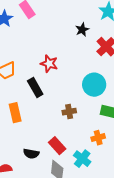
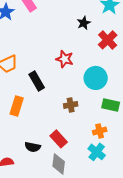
red star: (49, 64) -> (65, 59), moved
orange rectangle: (15, 113) -> (17, 106), turned 30
cyan cross: (82, 159) -> (97, 152), moved

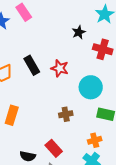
red cross: (108, 40) -> (103, 49), turned -30
black rectangle: (37, 81) -> (32, 65), moved

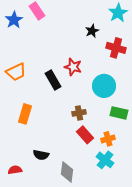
black rectangle: (32, 65) -> (53, 80), moved
red rectangle: (54, 148) -> (85, 135), moved

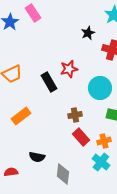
red star: (73, 67) -> (69, 69), turned -30
orange rectangle: (25, 114) -> (21, 116), turned 36

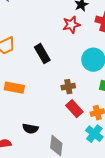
red star: (69, 69) -> (71, 25), moved
orange rectangle: (21, 116) -> (14, 88), turned 48

